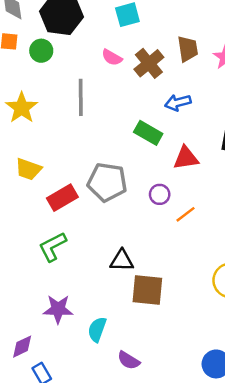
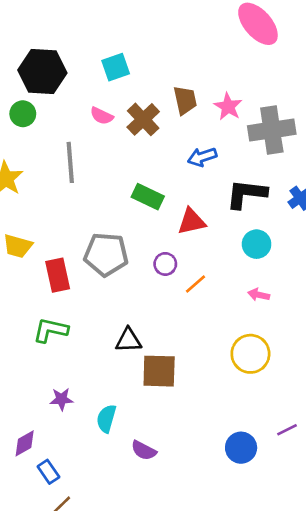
blue arrow: (178, 103) -> (202, 157), moved
red rectangle: (62, 198) -> (58, 275), turned -68
green L-shape: (53, 247) -> (51, 330), turned 44
purple star: (58, 309) -> (61, 399), size x0.7

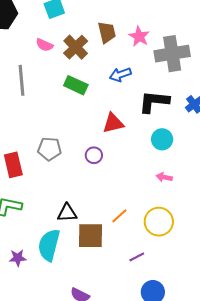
green rectangle: (148, 197) -> (76, 85), moved
gray pentagon: (106, 254) -> (49, 149), size x0.7
orange line: (195, 284) -> (119, 216), moved
cyan semicircle: (106, 419) -> (49, 245), moved, size x1.5
purple line: (287, 430) -> (137, 257), moved

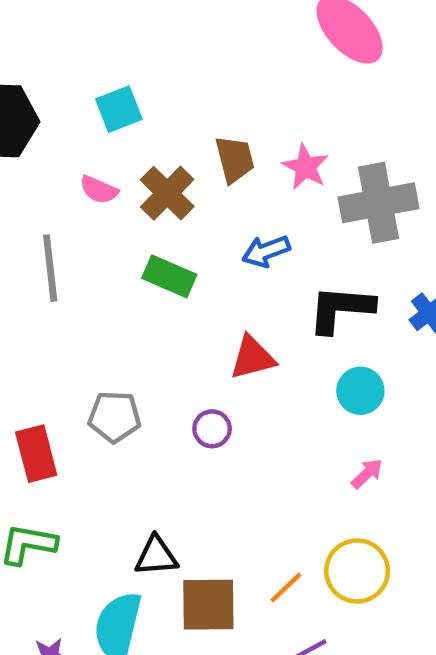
pink arrow: (164, 177) -> (367, 474), turned 126
orange line: (119, 216) -> (286, 588), moved

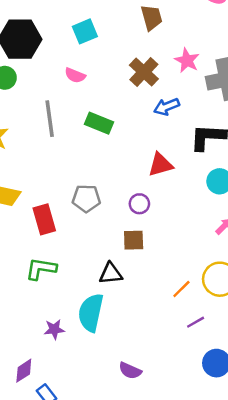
brown trapezoid: (235, 159) -> (152, 18), moved
brown cross: (167, 193) -> (144, 72), moved
green rectangle: (169, 276) -> (99, 123), moved
brown square: (208, 605) -> (134, 240), moved, size x0.7

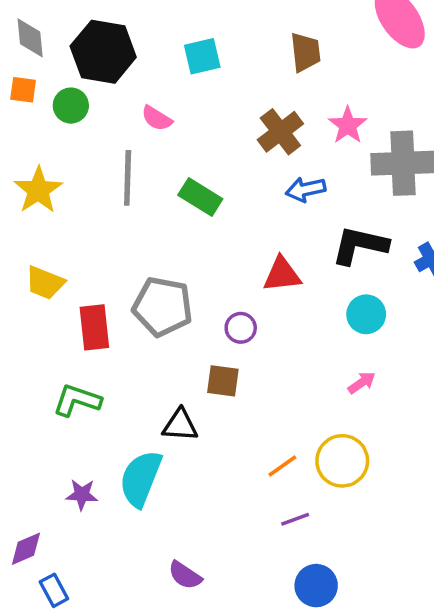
pink semicircle: (75, 75) -> (157, 118), moved
gray pentagon: (86, 198) -> (163, 307), size x1.4

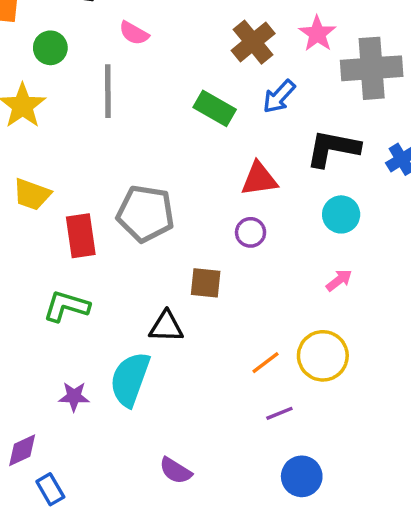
green circle: (71, 106) -> (50, 48), moved
blue arrow: (306, 189) -> (279, 97), turned -33
green rectangle: (200, 197) -> (215, 108), moved
purple circle: (241, 328) -> (251, 232), moved

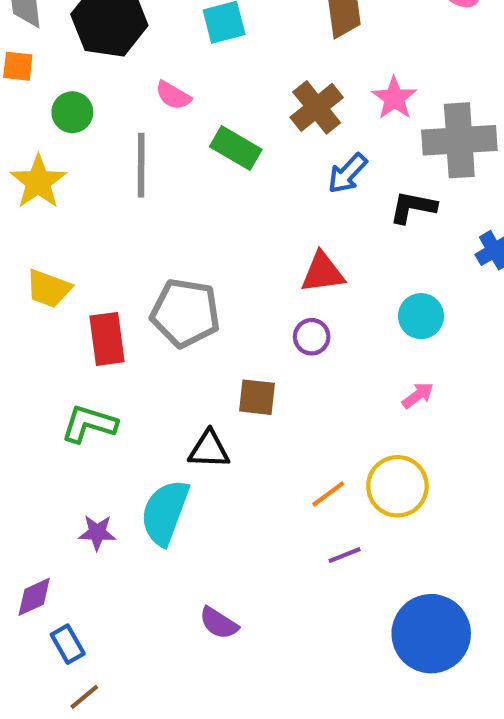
green rectangle: (215, 108) -> (236, 148), moved
black L-shape: (333, 148) -> (413, 207), moved, size x0.7
blue circle: (302, 476) -> (431, 634), moved, size x1.6

